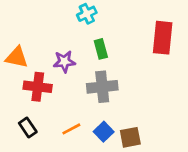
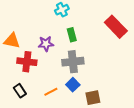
red rectangle: (163, 38) -> (116, 27), turned -50
blue square: (104, 132) -> (73, 85), moved

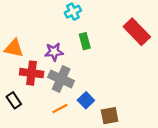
gray cross: (73, 62) -> (61, 79), moved, turned 30
black rectangle: (20, 91) -> (14, 100), moved

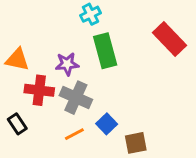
green rectangle: (85, 41) -> (105, 51), size x1.6

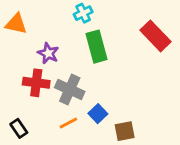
orange triangle: (17, 60) -> (16, 24), moved
purple star: (67, 64) -> (48, 53), moved, turned 30
black rectangle: (17, 124) -> (19, 128), moved

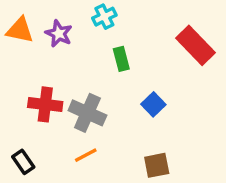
green rectangle: (97, 47) -> (121, 59), size x0.6
purple star: (48, 53) -> (59, 34), moved
blue square: (98, 114) -> (153, 104), moved

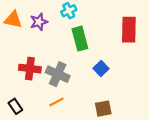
purple star: (59, 34) -> (39, 22), turned 30
red rectangle: (196, 45) -> (129, 30), turned 45
green rectangle: (121, 59) -> (80, 39), size x1.5

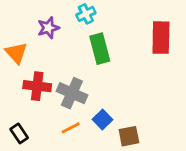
orange triangle: (13, 20) -> (16, 53), moved, turned 36
blue square: (101, 69) -> (103, 120), moved

